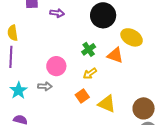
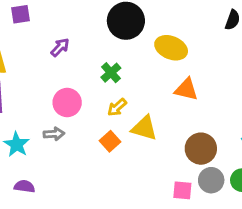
purple arrow: (57, 13) -> (60, 47), moved, turned -48
orange triangle: (115, 55) -> (186, 89), moved
yellow triangle: (107, 104) -> (144, 128), moved

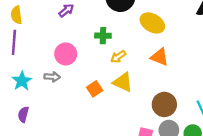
green cross: (111, 73) -> (103, 36), turned 35
yellow arrow: (117, 107) -> (118, 57), moved
purple semicircle: (24, 186) -> (23, 114), turned -91

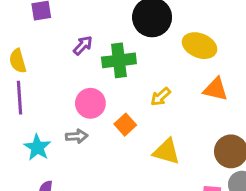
green cross: (103, 36) -> (119, 60), moved, size x1.5
yellow triangle: (123, 82) -> (167, 152), moved
orange square: (95, 89) -> (125, 125), moved

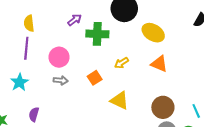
pink circle: (90, 103) -> (59, 57), moved
cyan star: (37, 147) -> (19, 82), moved

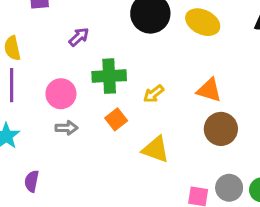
yellow ellipse: (153, 33) -> (203, 22), moved
green cross: (97, 34) -> (109, 76), moved
brown circle: (163, 107) -> (221, 129), moved

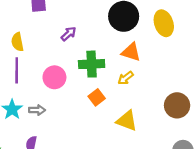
yellow ellipse: (203, 22) -> (164, 23), turned 45
orange triangle: (209, 90) -> (131, 52), moved
gray arrow: (67, 128) -> (37, 110), moved

